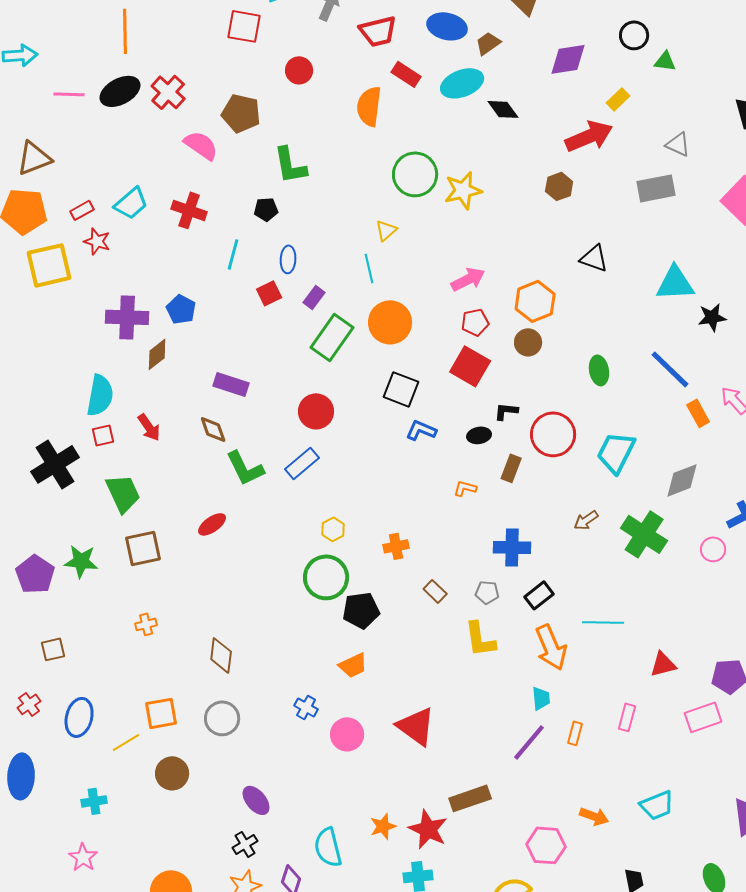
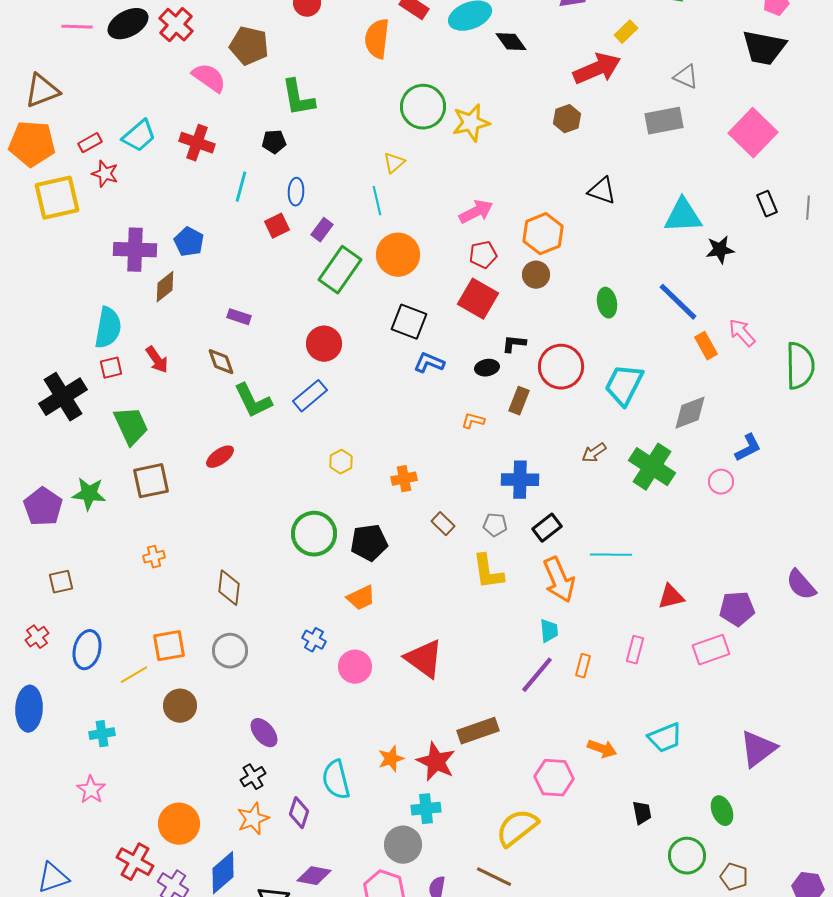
purple rectangle: (231, 384) -> (239, 317), size x0.7
green circle: (326, 577) -> (314, 534), moved

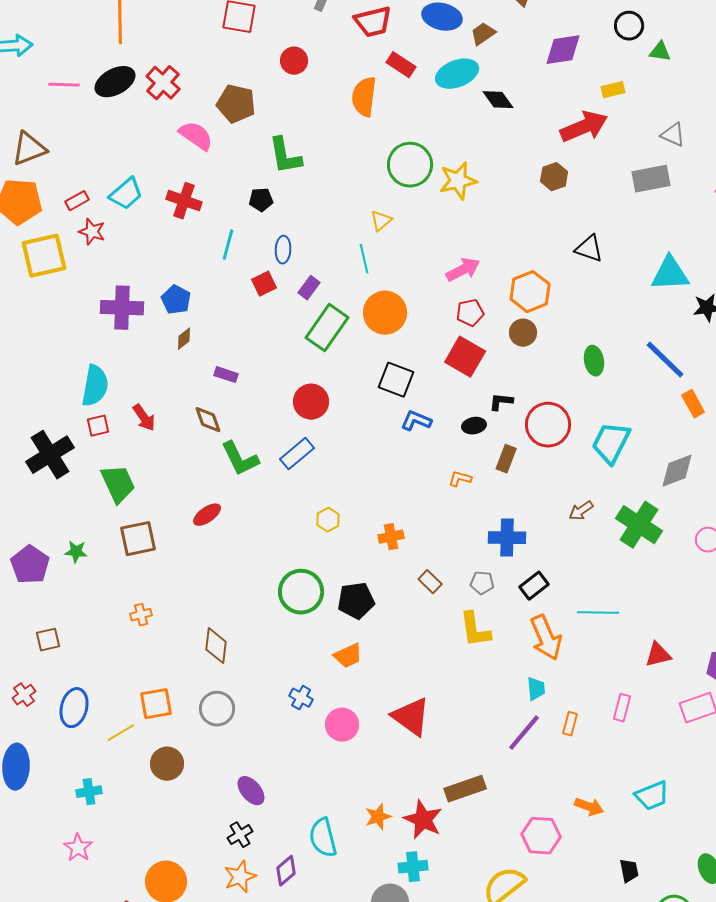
yellow rectangle: (626, 32) -> (613, 90), turned 30
brown diamond: (165, 287) -> (184, 339), moved, size x0.7
green star: (89, 494) -> (76, 552), size x0.7
purple diamond: (299, 813) -> (286, 871), turned 32

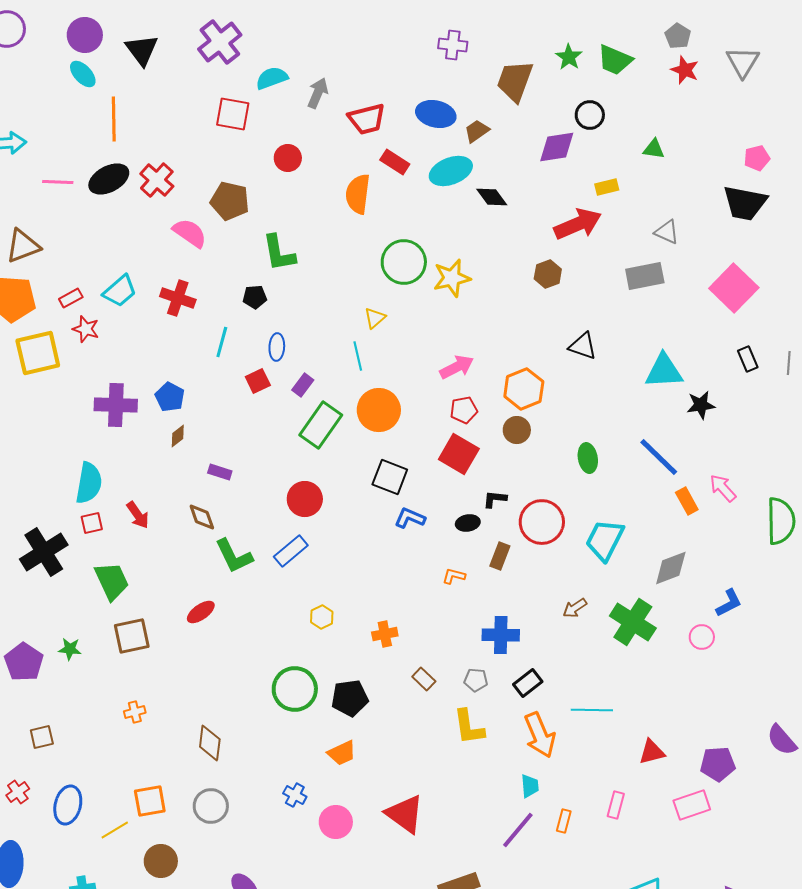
black circle: (629, 26) -> (590, 115), moved

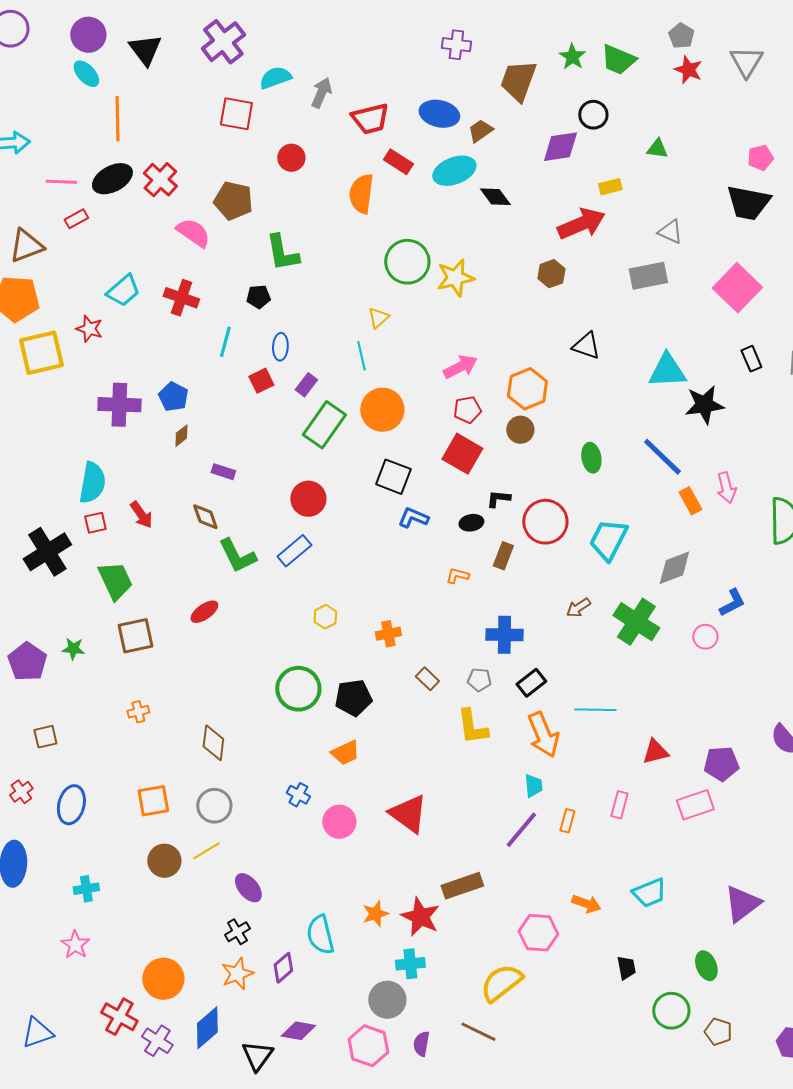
red rectangle: (71, 298) -> (76, 219), moved
black star: (701, 405) -> (704, 405), size x1.4
pink arrow: (723, 488) -> (726, 488), turned -152
yellow line: (115, 830) -> (206, 851), moved

